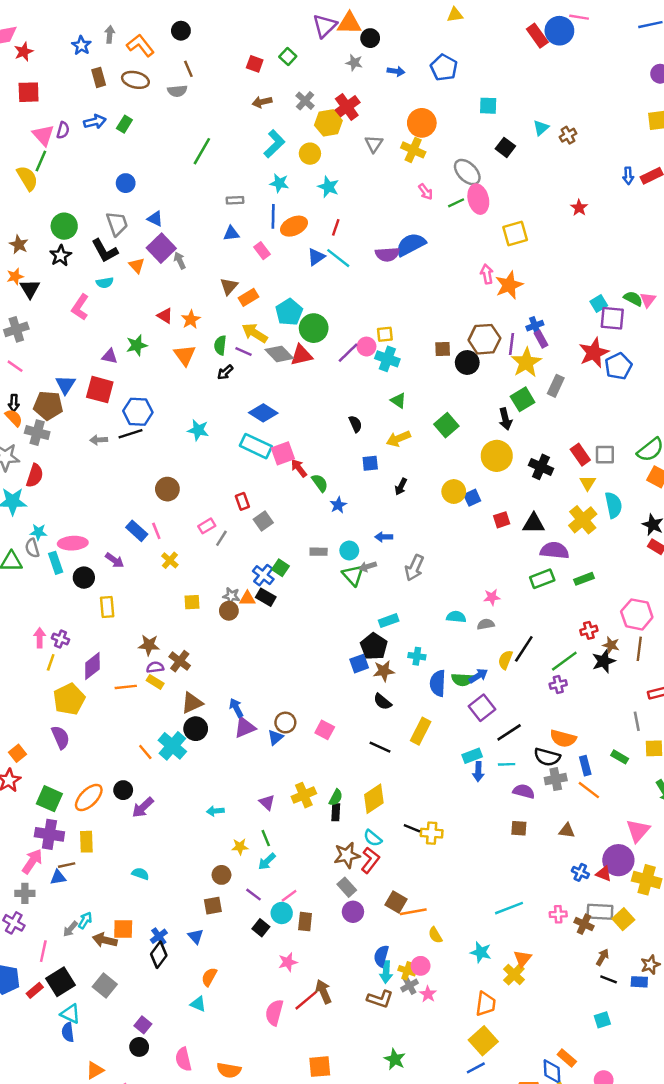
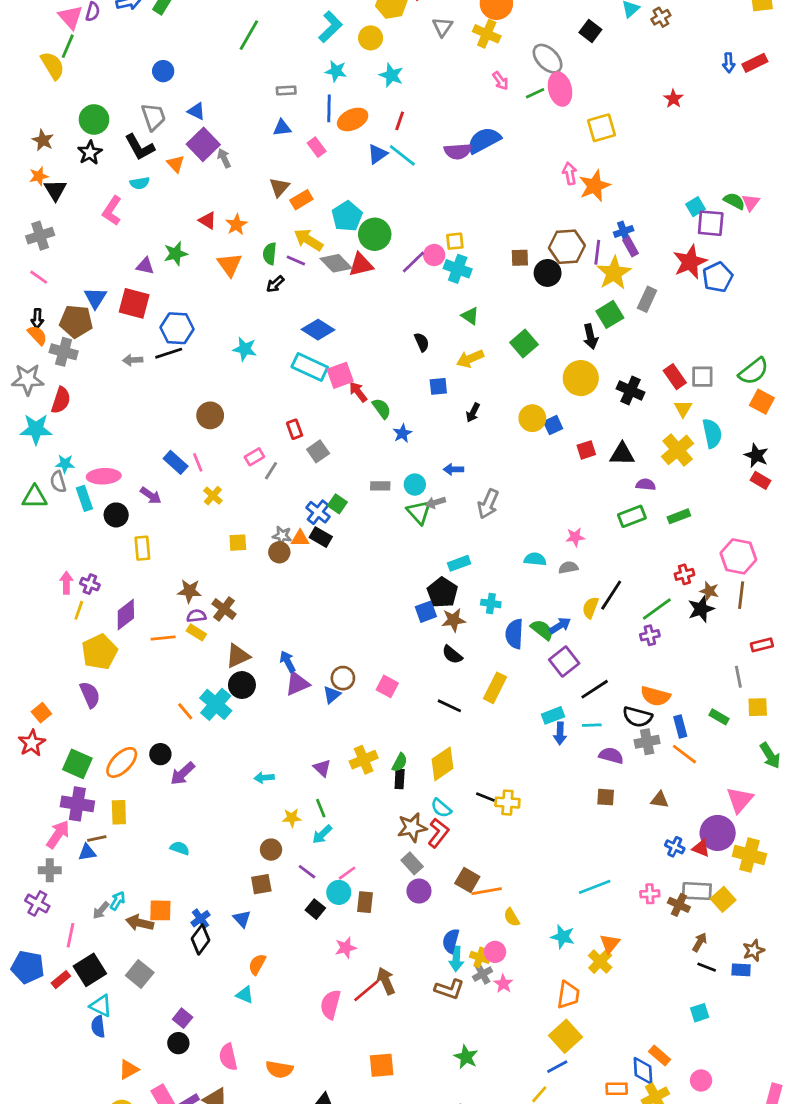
purple semicircle: (554, 551) -> (646, 485), size x0.6
green semicircle: (462, 680) -> (542, 630), turned -145

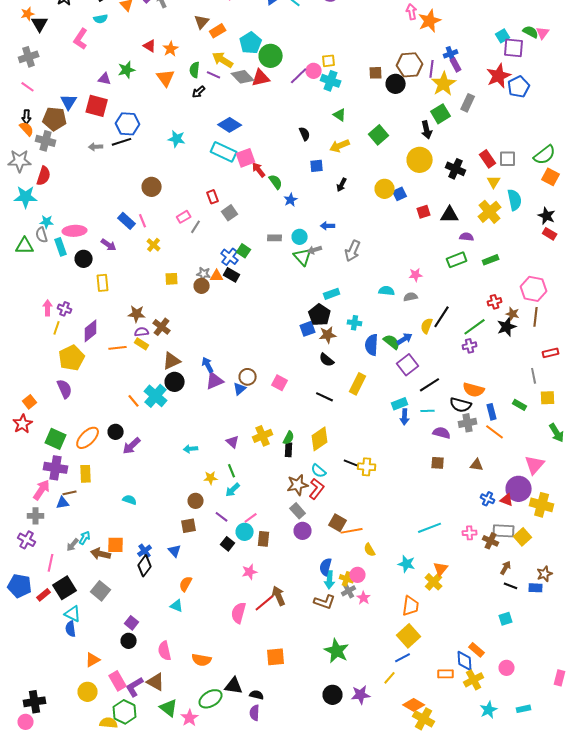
green star: (466, 1057) -> (337, 651), size x1.4

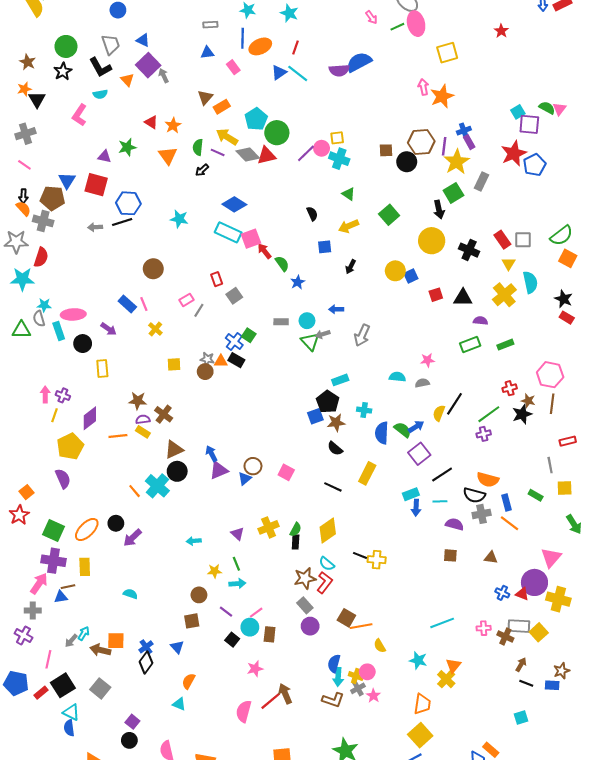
cyan arrow: (233, 490) -> (237, 584), turned -140

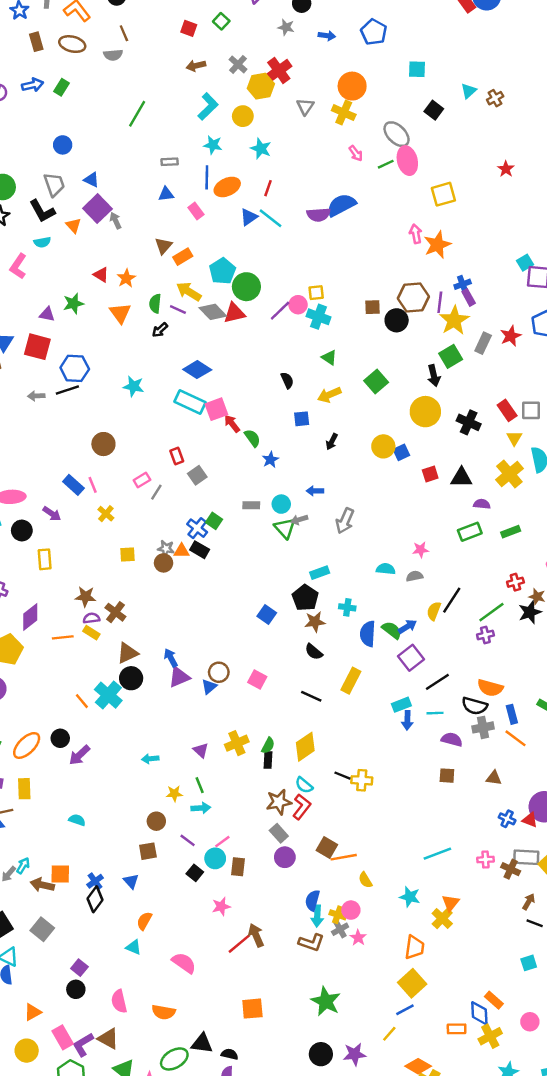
red star: (514, 153) -> (511, 336), moved, size x0.7
blue square: (315, 416) -> (267, 615), moved, turned -35
pink semicircle: (244, 711) -> (184, 963), moved, turned 110

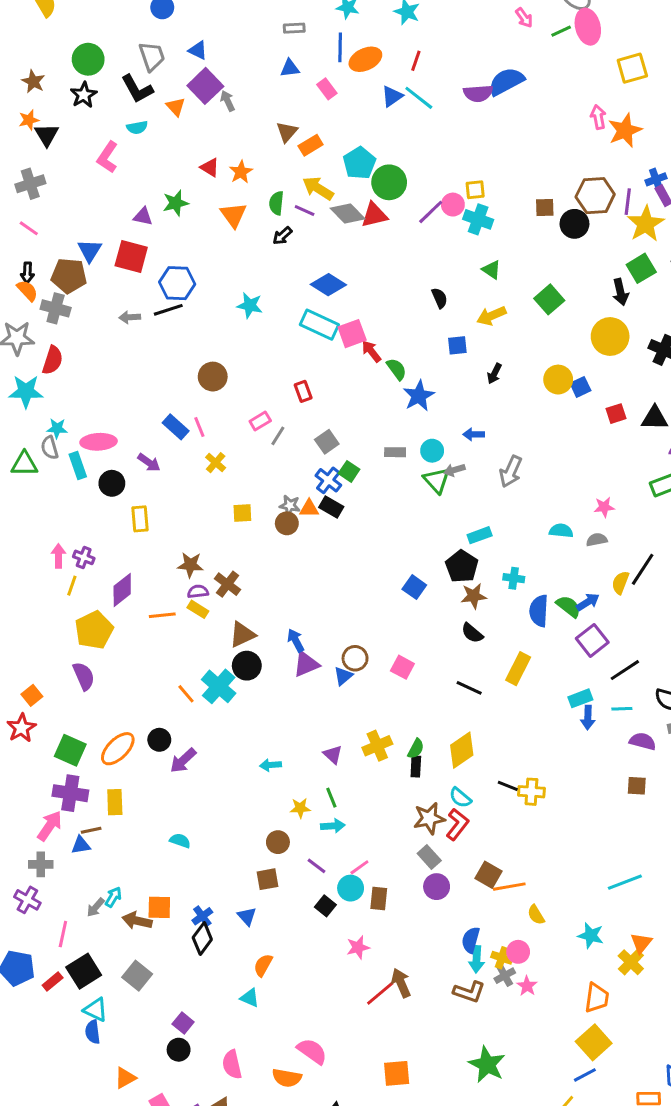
blue star: (270, 460) -> (419, 396), size x1.5
gray square: (197, 475) -> (327, 442), moved
pink semicircle: (184, 963) -> (312, 1051), moved

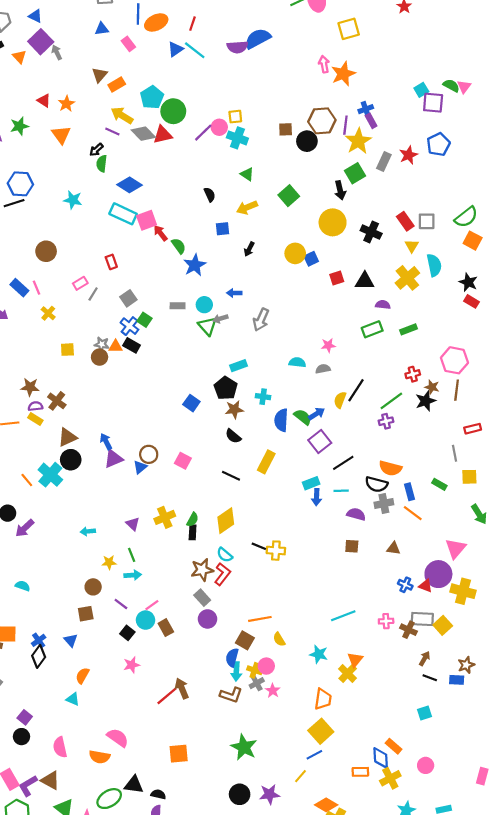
green semicircle: (276, 203) -> (102, 164), moved
brown square: (488, 875) -> (245, 640), moved
brown rectangle: (379, 898) -> (166, 628), turned -35
pink star: (358, 947) -> (132, 665), moved

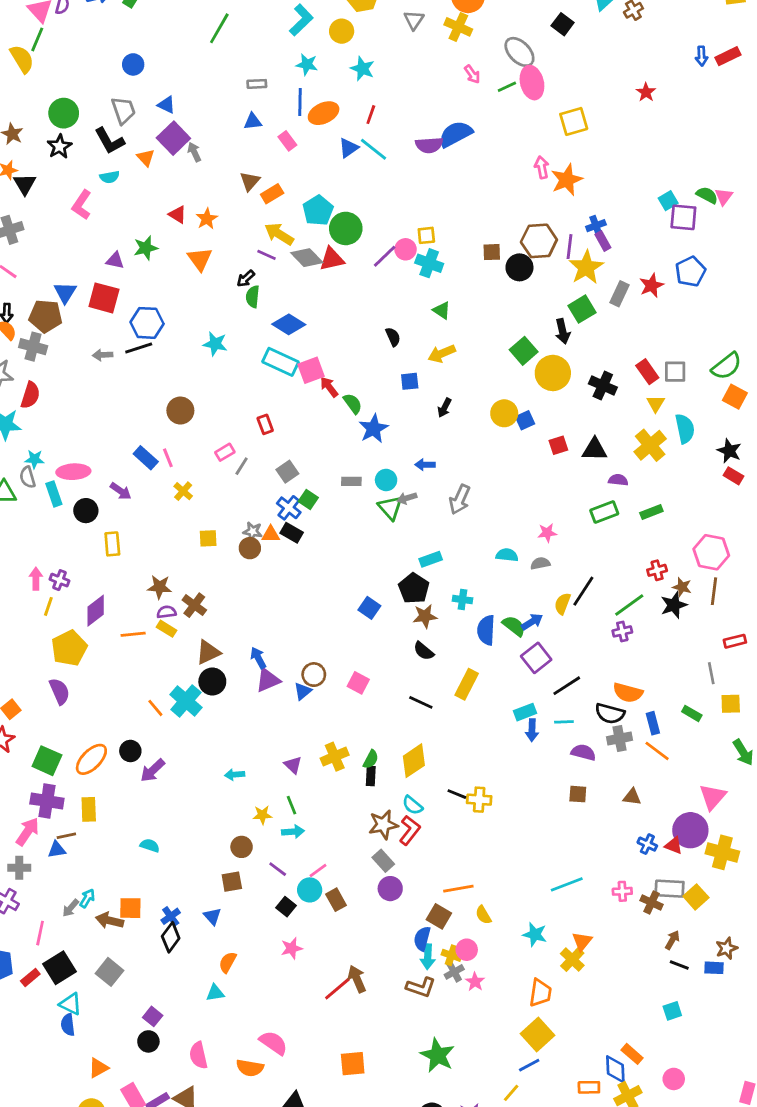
green square: (289, 196) -> (524, 351), moved
cyan triangle: (73, 699) -> (215, 993), turned -32

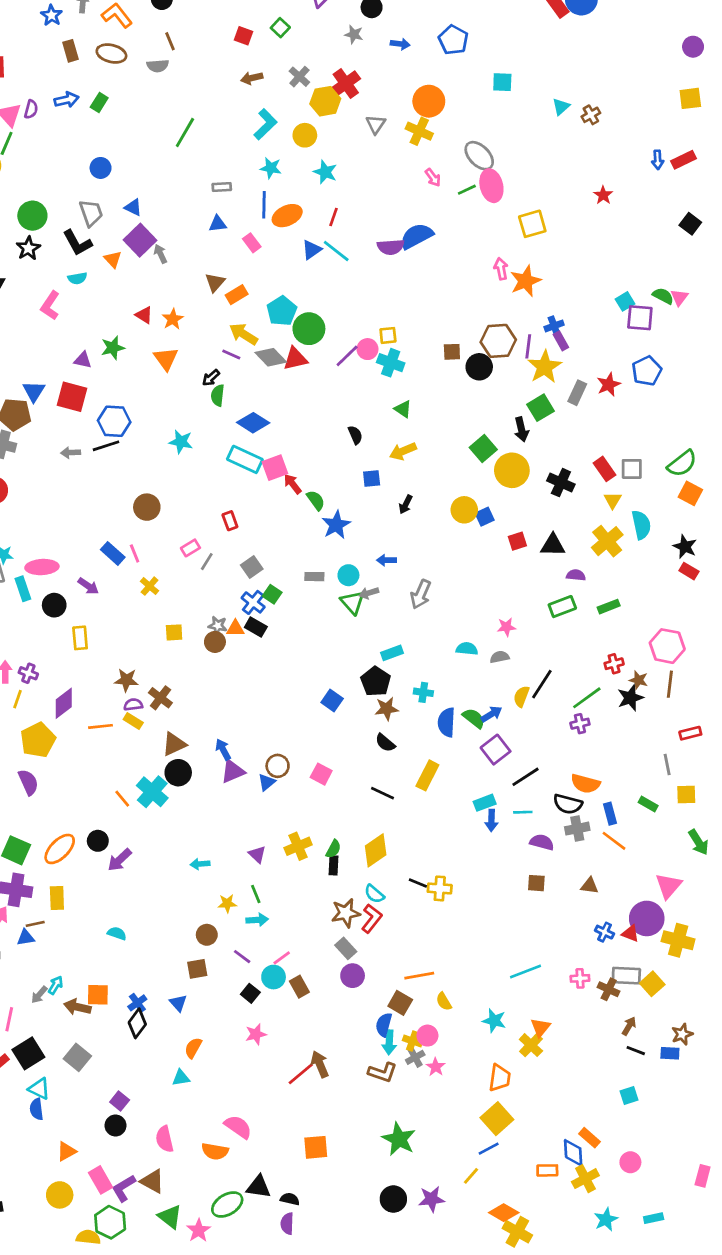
black square: (563, 24) -> (690, 224), moved

